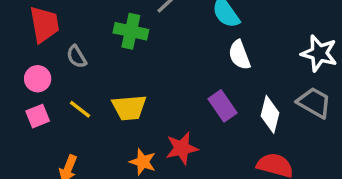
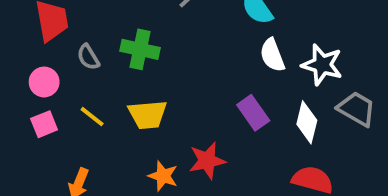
green cross: (131, 31) -> (140, 49), moved
white star: (319, 53) -> (322, 65), moved

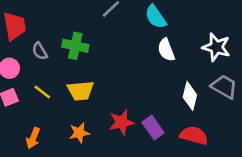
white star: (322, 65) -> (216, 47), moved
purple rectangle: (253, 113) -> (153, 128), moved
orange star: (163, 176) -> (79, 133), moved, turned -30

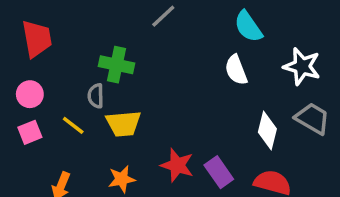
cyan semicircle: (156, 17) -> (248, 27), moved
gray semicircle: (40, 51) -> (96, 96), moved, turned 30
red star: (121, 122) -> (177, 165), turned 30

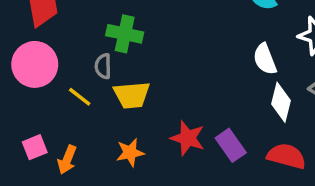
white semicircle: (236, 70) -> (265, 59), moved
pink circle: (30, 94) -> (35, 64), size x1.6
pink square: (30, 132) -> (35, 147), moved

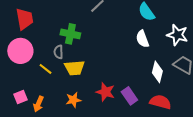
white semicircle: (265, 59) -> (142, 39), moved

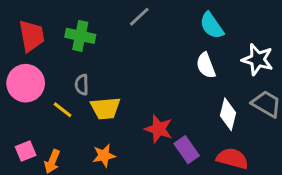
green cross: (70, 34) -> (80, 36), moved
red star: (105, 92) -> (159, 129), moved

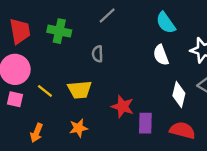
gray semicircle: (82, 85) -> (98, 54), moved
purple rectangle: (187, 150) -> (145, 123), turned 36
pink square: (26, 151) -> (15, 99), moved, turned 35

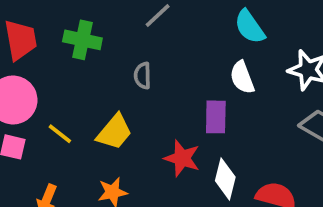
yellow trapezoid: (80, 90) -> (114, 132), turned -45
white diamond: (179, 94) -> (225, 179), moved
purple rectangle: (145, 123) -> (216, 117), moved

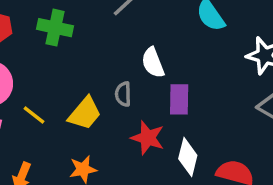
gray semicircle: (143, 76) -> (123, 94), moved
white semicircle: (242, 77) -> (153, 63), moved

